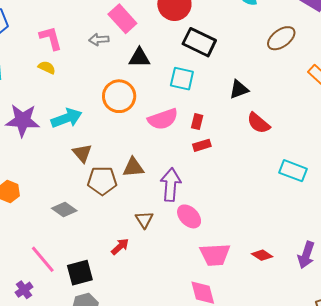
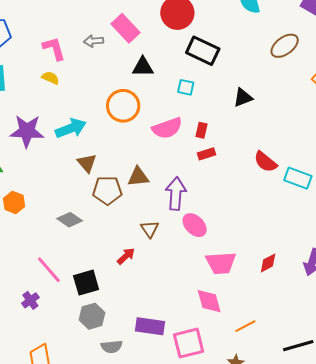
gray arrow: (99, 40) -> (93, 41), moved
cyan square: (182, 79) -> (186, 87), size x0.7
red semicircle: (258, 123) -> (265, 162), moved
red diamond: (262, 255) -> (268, 263), turned -60

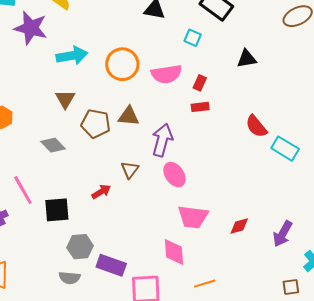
orange circle: (123, 106) -> (122, 64), moved
purple star: (27, 131) -> (31, 28), moved
brown triangle: (87, 163) -> (65, 99), moved
gray hexagon: (92, 316) -> (80, 247), moved

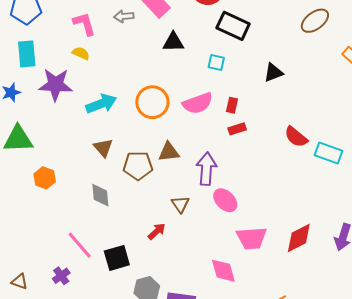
gray diamond: (53, 145) -> (100, 195), turned 50
red diamond: (239, 226) -> (299, 238), size x1.5
pink diamond: (174, 252) -> (223, 271), moved

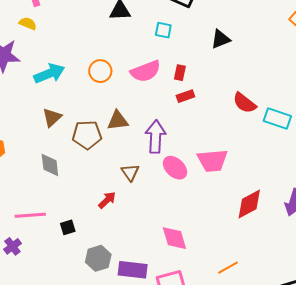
orange circle: (152, 102) -> (100, 71), size x0.7
brown triangle: (103, 148) -> (52, 117), turned 30
pink trapezoid: (252, 238) -> (212, 161), moved
pink line: (80, 245) -> (30, 215), turned -52
black square: (117, 258) -> (68, 227), size x0.6

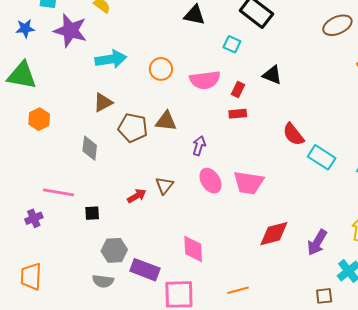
black triangle: (221, 39) -> (272, 75), moved, turned 30
purple arrow: (156, 137) -> (199, 146), size x0.6
brown triangle: (130, 172) -> (164, 185), moved

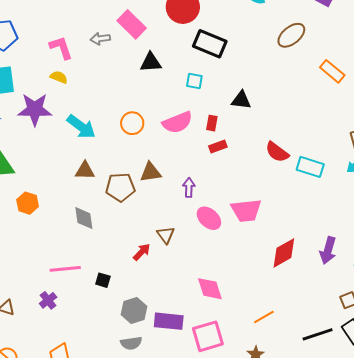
cyan arrow: (111, 59) -> (81, 127), turned 60
brown triangle: (103, 103) -> (85, 171), turned 45
black square: (92, 213) -> (103, 280), turned 35

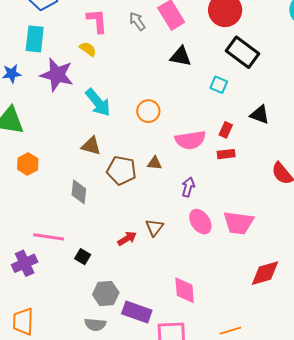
gray arrow: (100, 39) -> (137, 21), turned 48
pink semicircle: (177, 122) -> (190, 140), moved
brown triangle: (151, 172) -> (155, 163), size x0.7
purple cross: (48, 300) -> (25, 263), size x1.4

